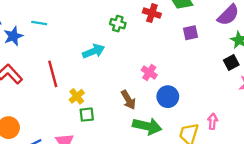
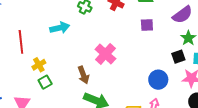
pink cross: (149, 72) -> (105, 54), size x1.5
blue circle: (168, 97) -> (158, 80), moved
green square: (87, 115) -> (45, 82), turned -32

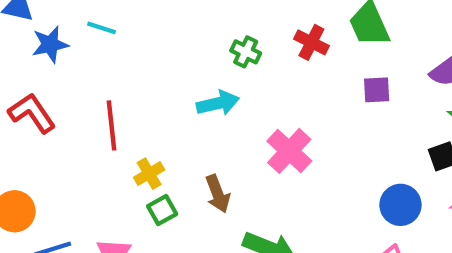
cyan arrow: (60, 28) -> (218, 103), moved
brown arrow: (83, 75) -> (218, 194), moved

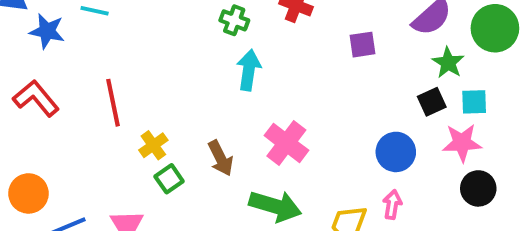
blue star: (50, 44) -> (47, 31), turned 30
cyan arrow: (218, 103) -> (249, 70), moved, turned -63
pink cross: (289, 151) -> (286, 143), moved

